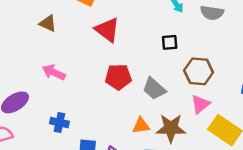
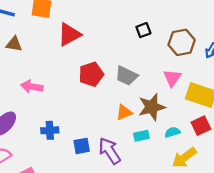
red triangle: (107, 30) -> (69, 34), turned -50
black square: (170, 42) -> (143, 30), moved
brown hexagon: (199, 71) -> (182, 42), moved

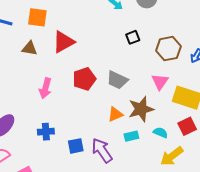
brown triangle: (14, 44) -> (30, 48), moved
pink arrow: (32, 87) -> (45, 88), moved, turned -84
cyan semicircle: (172, 132) -> (161, 133), turned 40

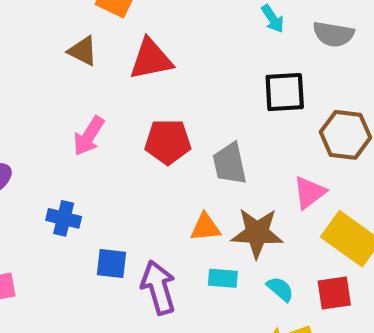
black square: (133, 37) -> (285, 92), size x1.5
gray trapezoid: (117, 80) -> (230, 164), turned 35

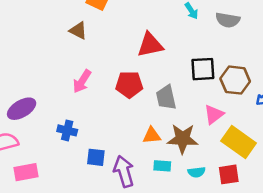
red triangle: (151, 59) -> (150, 45), moved
black square: (285, 92) -> (203, 69), moved
cyan semicircle: (280, 289) -> (196, 172), turned 133

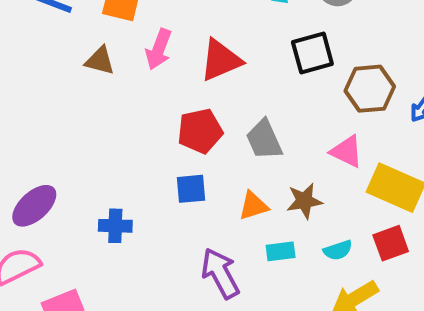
black square: (203, 69) -> (312, 53), moved
pink arrow: (82, 81) -> (159, 49), moved
pink triangle: (214, 115) -> (347, 151), turned -45
brown star: (183, 139) -> (304, 201), size x0.7
blue square: (96, 157) -> (191, 189), moved

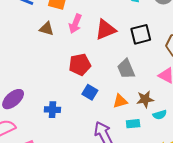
black square: (312, 53) -> (141, 34), moved
red pentagon: (200, 131) -> (80, 65), moved
blue square: (191, 189) -> (90, 92), turned 35
cyan semicircle: (338, 250) -> (160, 115), moved

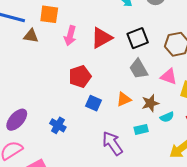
brown triangle: (46, 29) -> (31, 36), moved
gray trapezoid: (126, 69) -> (139, 69), moved
orange triangle: (120, 101) -> (124, 99), moved
blue cross: (52, 110) -> (58, 125), turned 35

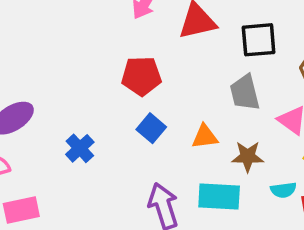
cyan semicircle: (167, 117) -> (283, 190), moved
cyan rectangle: (141, 129) -> (219, 197), size x1.6

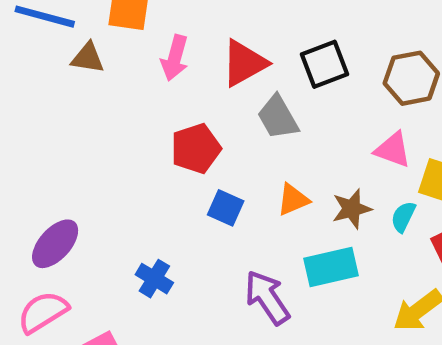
gray trapezoid: (245, 93) -> (278, 117), moved
blue cross: (80, 148) -> (154, 279), moved
cyan semicircle: (283, 190) -> (403, 217), moved, turned 140

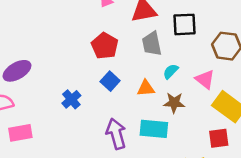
red pentagon: (196, 149) -> (105, 46), turned 30
cyan semicircle: (403, 217) -> (171, 71), moved
blue cross: (154, 279) -> (71, 99), moved

